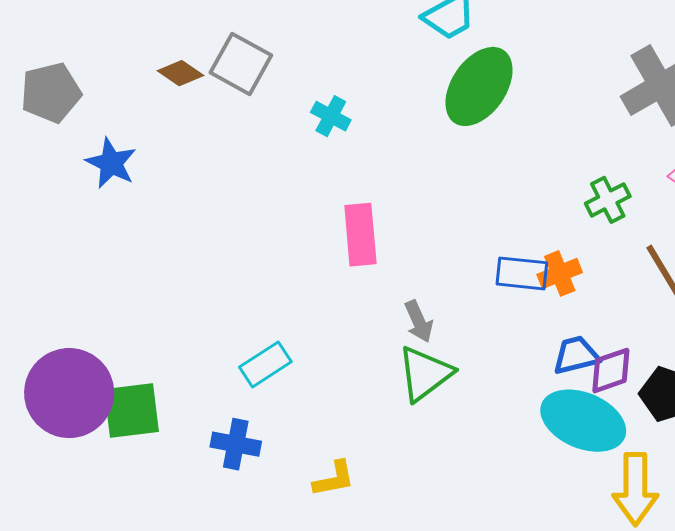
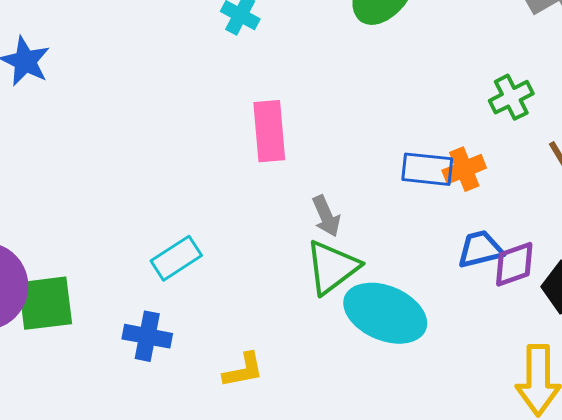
cyan ellipse: (583, 421) -> (385, 313), moved

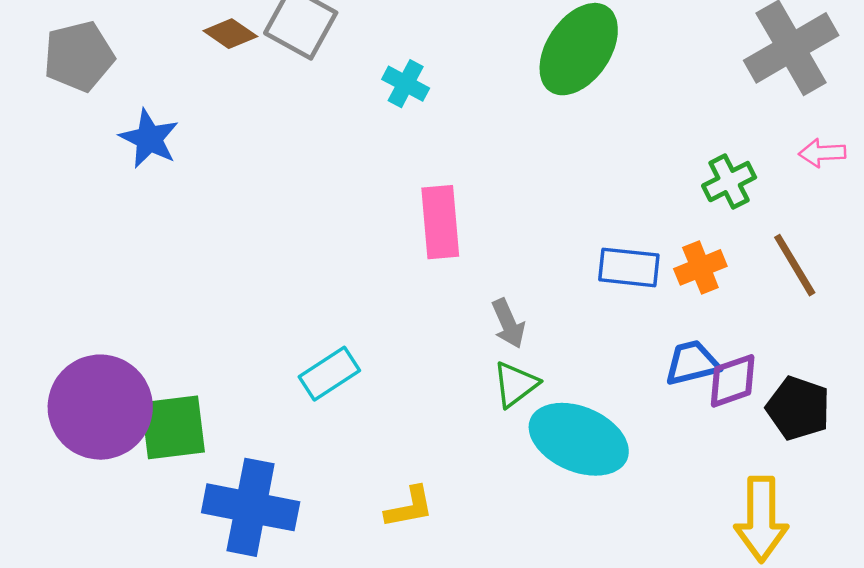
orange cross: (464, 169) -> (700, 267), moved
green triangle: (332, 267) -> (515, 384), size x0.7
blue cross: (147, 336) -> (251, 507), moved, size x1.6

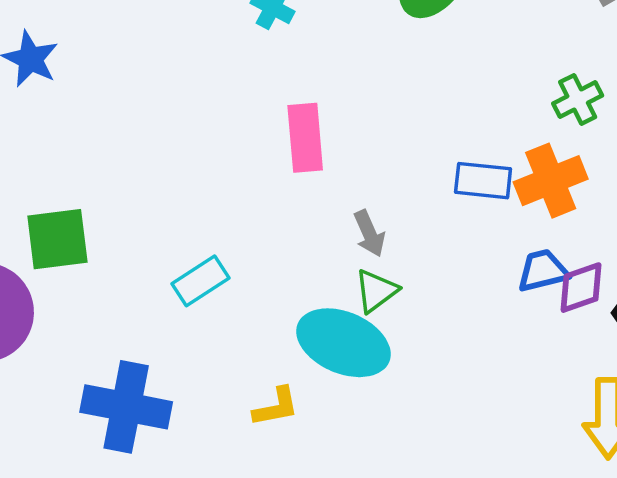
orange cross: (700, 267) -> (551, 181), size x1.5
green square: (173, 427) -> (57, 239), moved
cyan ellipse: (579, 439) -> (343, 343), moved

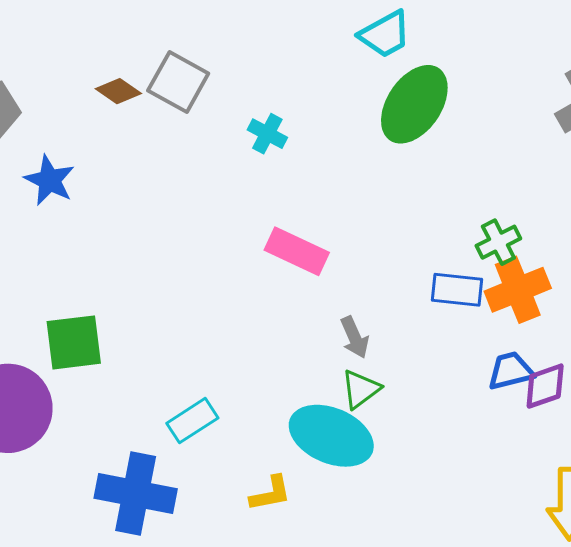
green cross: (578, 99) -> (498, 242), moved
pink rectangle: (305, 138) -> (297, 251), turned -60
cyan rectangle: (200, 281) -> (192, 421), moved

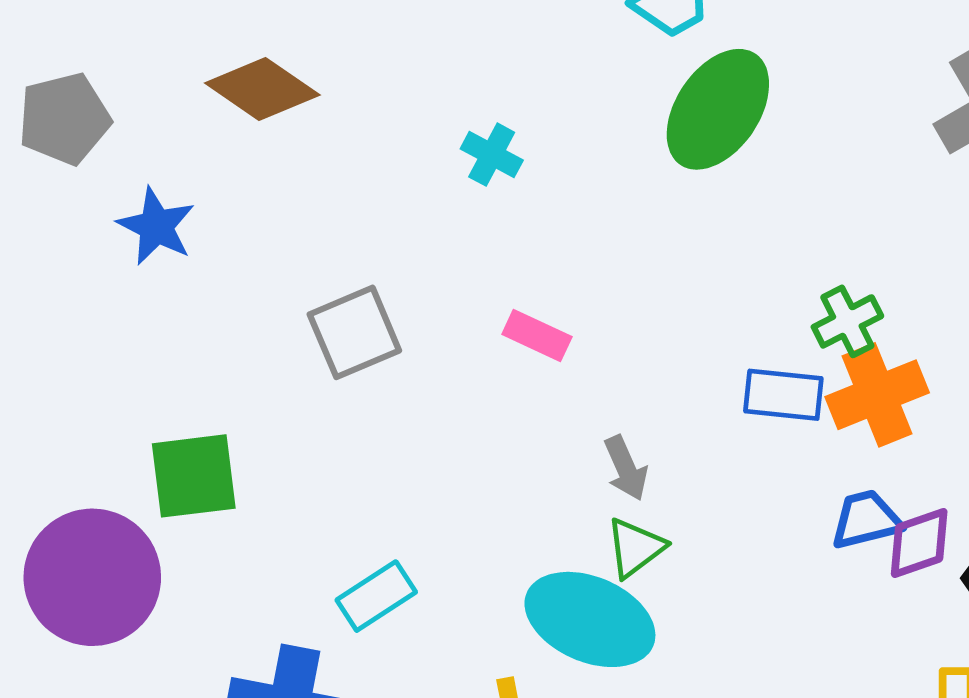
gray square: (178, 82) -> (354, 332), moved, turned 38
brown diamond: (118, 91) -> (262, 89), size x1.6
pink rectangle: (297, 251) -> (537, 336), size x0.7

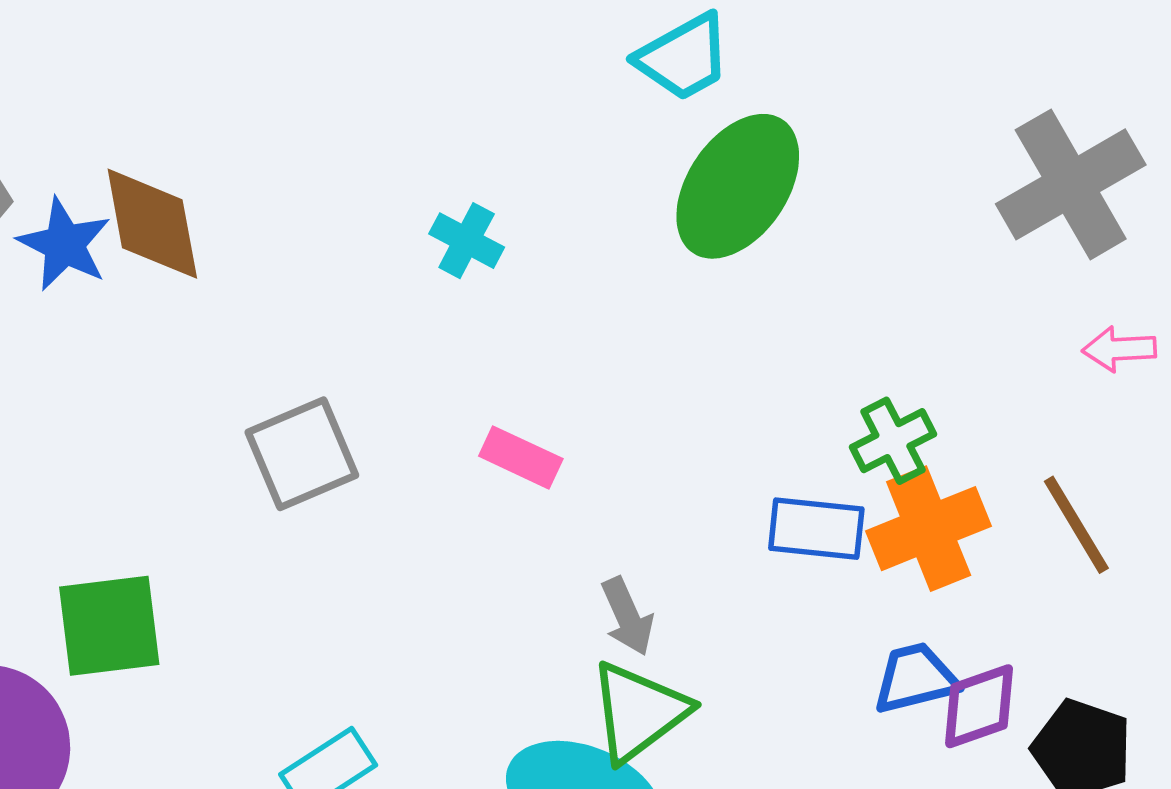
brown diamond: (262, 89) -> (152, 224), moved, turned 45
blue star: (156, 226) -> (64, 244), moved
green triangle: (635, 548) -> (639, 712), size x1.4

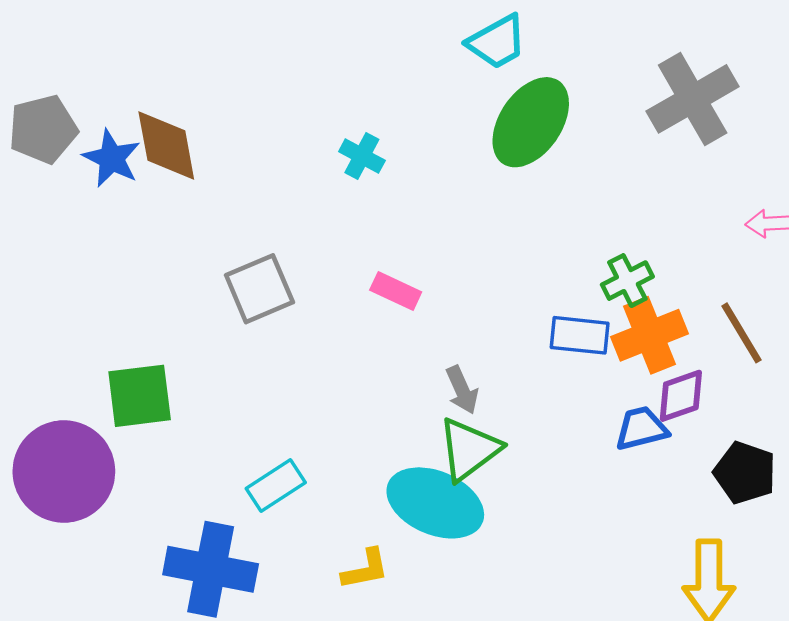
gray cross: (1071, 184) -> (693, 99), moved
purple diamond: (979, 706) -> (681, 396), moved

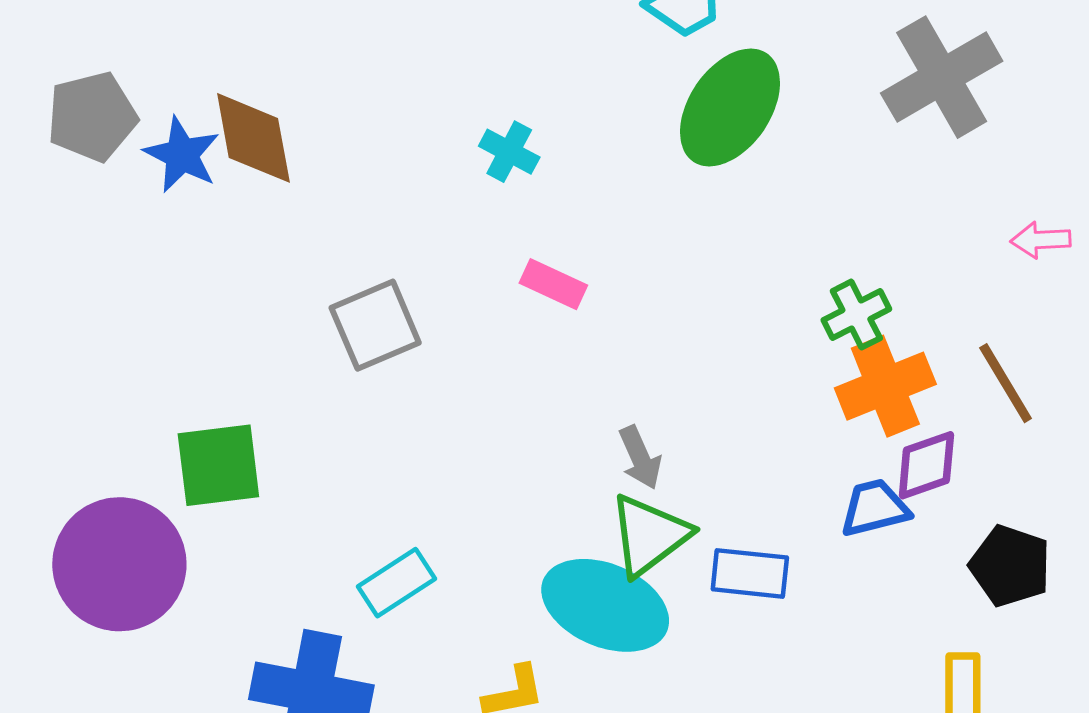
pink rectangle: (396, 291) -> (553, 284), moved
blue rectangle: (580, 335) -> (750, 573), moved

